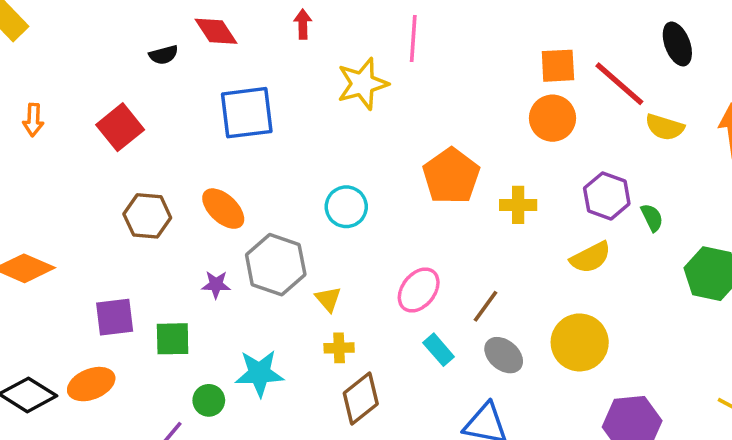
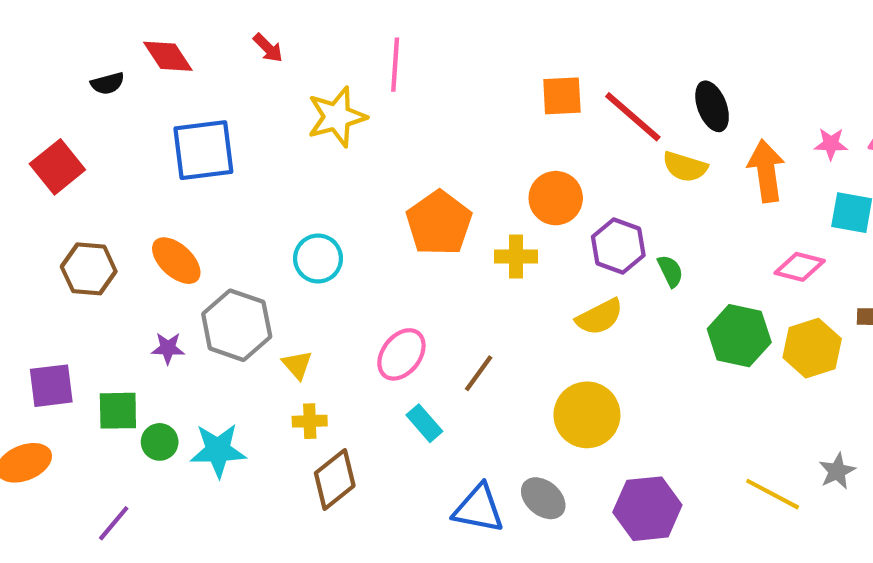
red arrow: (303, 24) -> (268, 48), turned 136
black ellipse: (677, 44) -> (712, 106), moved
orange circle: (553, 118) -> (556, 198), moved
gray ellipse: (504, 355) -> (543, 498), moved
green circle: (209, 400) -> (160, 442), moved

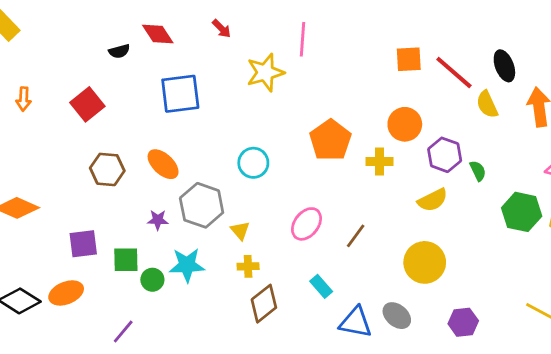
yellow semicircle: (685, 167) -> (487, 104), turned 48
cyan rectangle: (424, 423) -> (321, 286), moved
cyan star: (218, 450) -> (187, 265), moved
purple hexagon: (647, 509) -> (463, 322), size x0.7

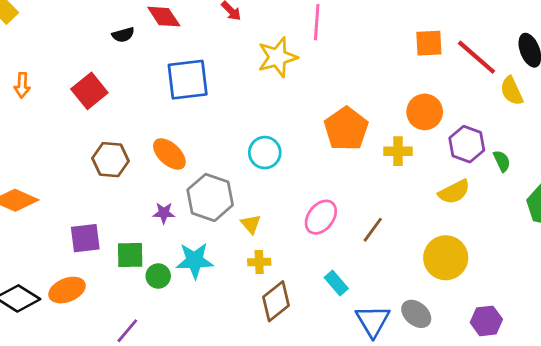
blue triangle: (356, 322) -> (373, 321), turned 48

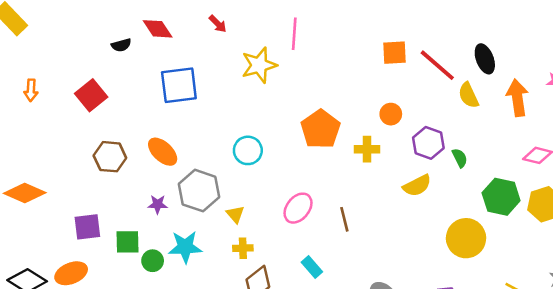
orange circle: (425, 112) -> (391, 114), size x0.7
brown line: (373, 230) -> (344, 219), turned -50
yellow circle: (446, 258) -> (466, 238), moved

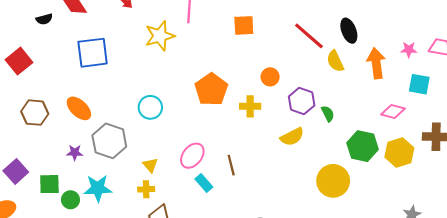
orange square: (395, 53) -> (244, 25), moved
yellow triangle: (235, 214) -> (150, 165), moved
purple square: (87, 227) -> (16, 171), turned -35
cyan rectangle: (312, 267) -> (204, 183), moved

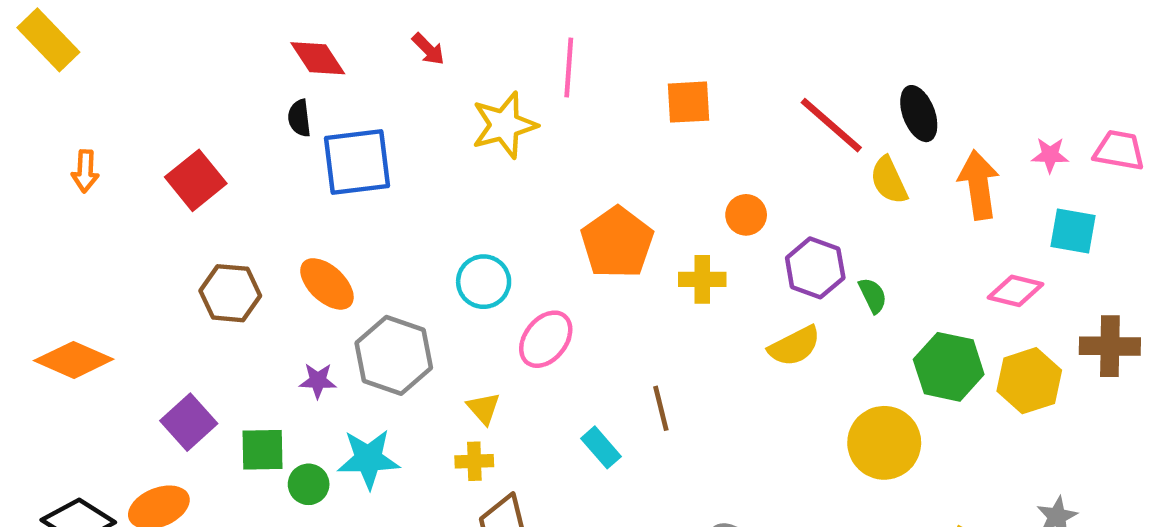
black semicircle: (44, 19) -> (299, 118), moved, turned 98
pink ellipse: (192, 156) -> (546, 339), moved

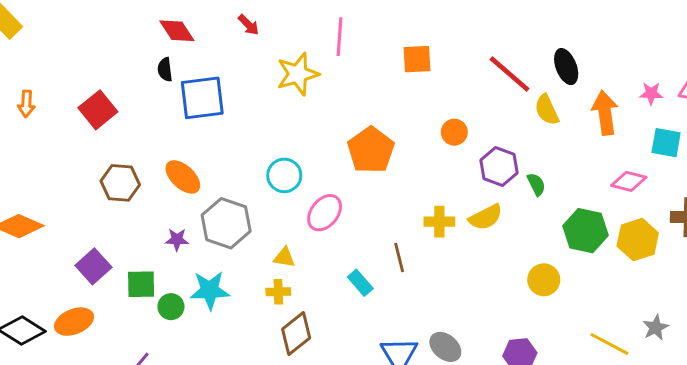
yellow cross: (702, 279) -> (439, 222), moved
yellow triangle: (484, 408) -> (284, 257), turned -40
yellow circle: (884, 443) -> (544, 280), size x0.7

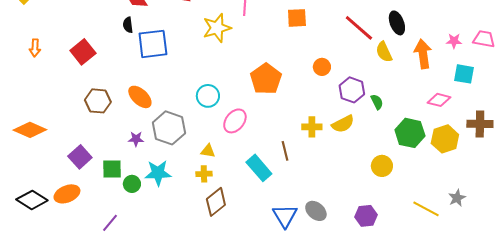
cyan rectangle: (360, 283) -> (259, 168), size x1.5

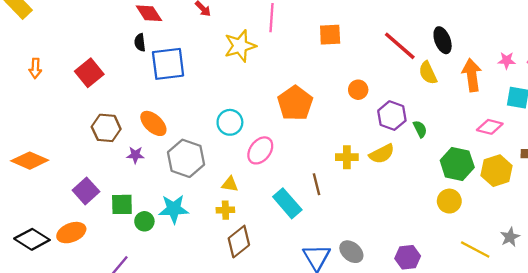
purple star: (136, 139) -> (135, 155), moved
yellow circle: (382, 166) -> (449, 201), moved

